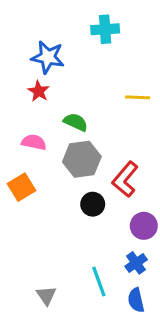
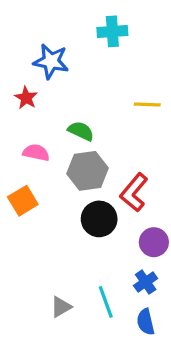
red star: (39, 91) -> (26, 98), moved
black circle: (93, 204) -> (99, 219), size x1.4
gray triangle: (46, 295) -> (61, 307), moved, turned 35

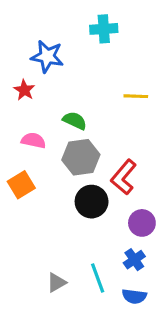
blue semicircle: (146, 322) -> (134, 296), turned -70

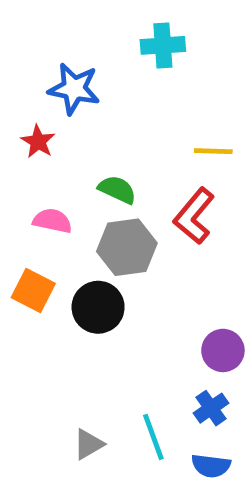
red L-shape: (124, 177) -> (194, 216), moved
orange square: (21, 185) -> (33, 290), turned -32
black circle: (92, 202) -> (98, 307), moved

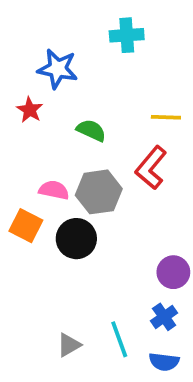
green semicircle: (117, 190) -> (91, 130), moved
pink semicircle: (52, 221) -> (54, 190), moved

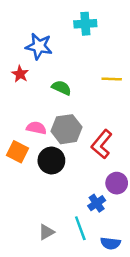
red L-shape: (151, 168) -> (102, 144), moved
blue cross: (164, 317) -> (97, 203), moved

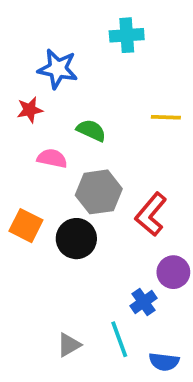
red star: (20, 74) -> (30, 110), turned 30
pink semicircle: (36, 128) -> (52, 158), moved

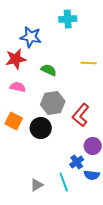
red star: (30, 110) -> (16, 59), size x1.5
pink semicircle: (52, 158) -> (18, 87), moved
blue semicircle: (164, 362) -> (92, 175), moved

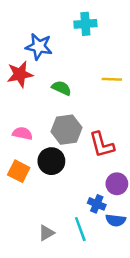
pink semicircle: (18, 87) -> (22, 133), moved
red L-shape: (81, 115) -> (102, 145), turned -55
orange square: (14, 121) -> (19, 171), moved
blue cross: (77, 162) -> (97, 204), turned -32

